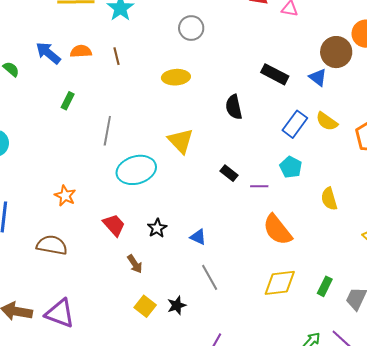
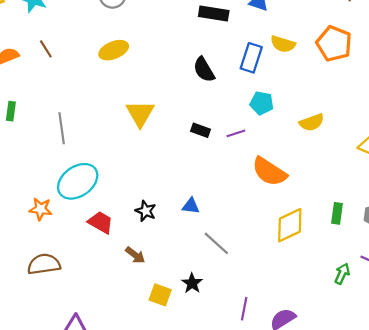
black semicircle: (234, 107) -> (204, 70), moved
yellow triangle: (181, 141) -> (140, 114), turned 32
cyan ellipse: (136, 170) -> (78, 181), moved
yellow semicircle: (329, 199) -> (312, 122), turned -75

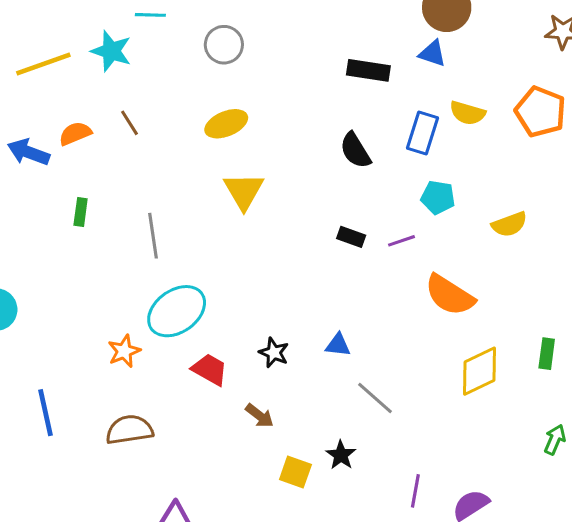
yellow triangle: (140, 114) -> (244, 191), moved
orange star: (41, 209) -> (124, 351), turned -30

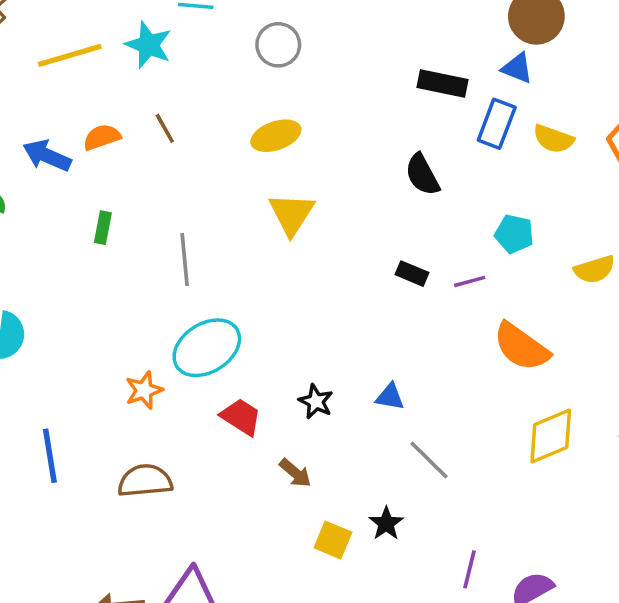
blue rectangle: (422, 133) -> (497, 124), moved

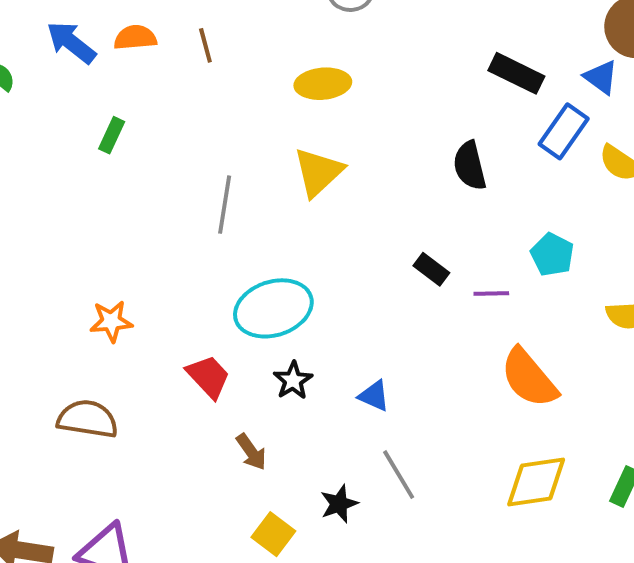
gray line: (185, 260) -> (225, 205), moved
cyan ellipse: (207, 348) -> (273, 308), moved
black star: (386, 523) -> (339, 504), moved

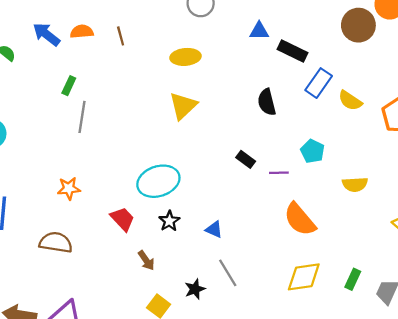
blue triangle: (601, 77) -> (259, 31), moved, turned -36
gray line: (225, 205) -> (82, 117), moved

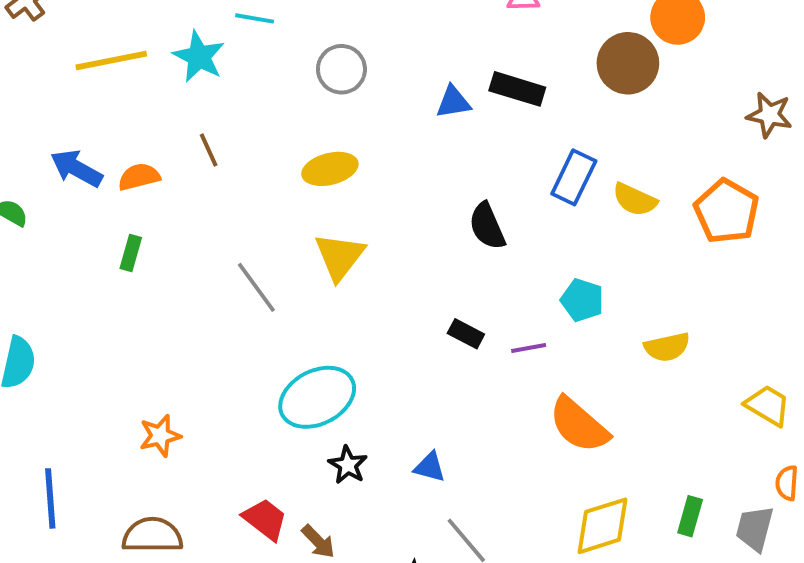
orange semicircle: (82, 32) -> (139, 177), moved
black rectangle: (292, 51) -> (517, 89), moved
gray line: (82, 117) -> (256, 287), moved, turned -36
red trapezoid: (123, 219) -> (265, 519), moved

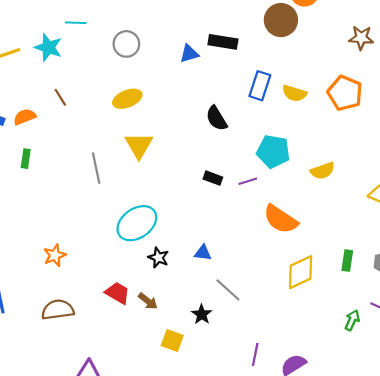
gray line: (256, 287) -> (96, 168), turned 32
cyan pentagon: (582, 300) -> (273, 151), size x1.4

